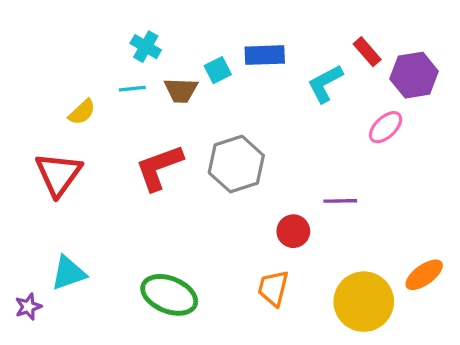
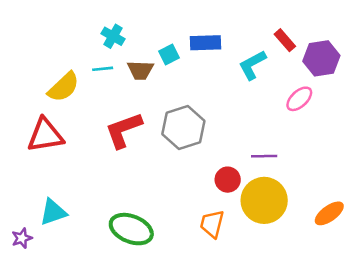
yellow semicircle: (82, 112) -> (64, 87), size x1.5
red triangle: (58, 174) -> (45, 135), turned 45
yellow circle: (364, 302) -> (264, 200), moved

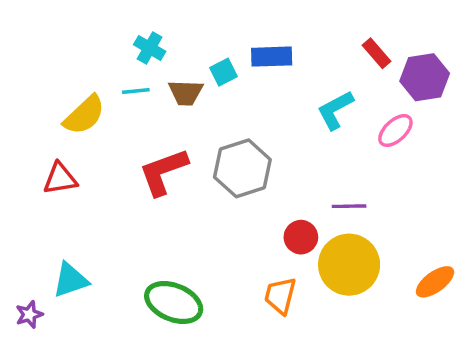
cyan L-shape: (252, 65) -> (335, 110), moved
red triangle: (45, 135) -> (60, 179), size x0.7

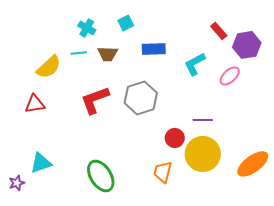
blue rectangle: (272, 57) -> (154, 49), moved
cyan square: (224, 72) -> (126, 23), moved
orange ellipse: (435, 282) -> (253, 164), size x1.4
green ellipse: (174, 302) -> (101, 176), turned 36

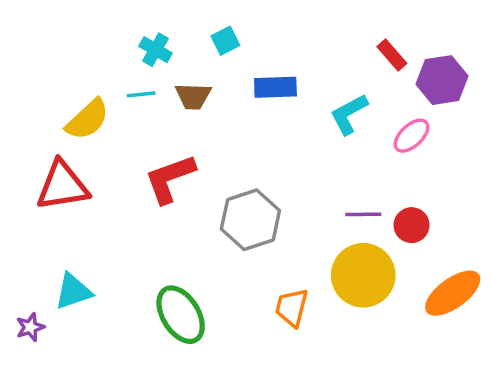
gray hexagon: (141, 98) -> (250, 220), moved
red triangle: (35, 104) -> (62, 186), size x1.5
red circle: (175, 138) -> (412, 225), moved

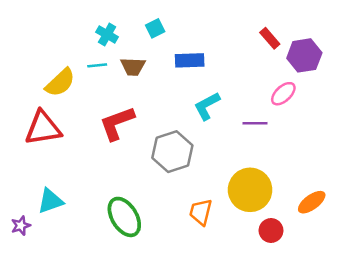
cyan L-shape: (349, 114) -> (207, 106), moved
purple line: (363, 214) -> (255, 123), moved
red circle: (412, 225) -> (271, 231), moved
orange ellipse: (453, 293) -> (312, 202), size x0.7

